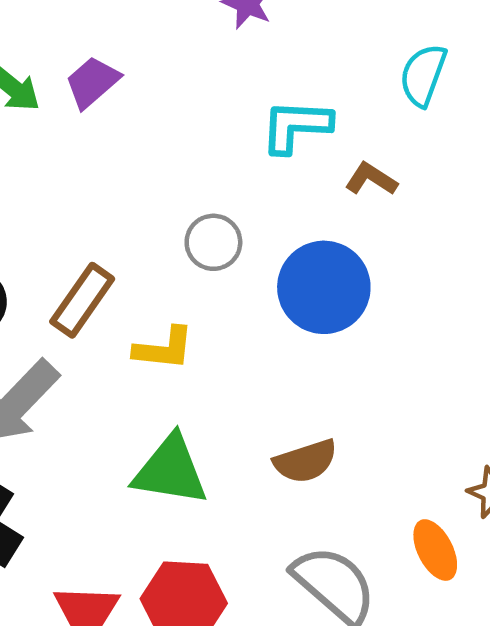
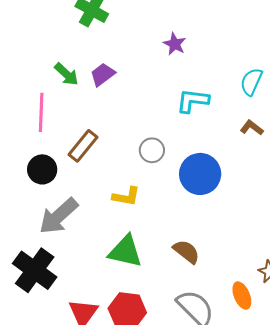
brown L-shape: (371, 179) -> (252, 128), moved
brown rectangle: (82, 300) -> (83, 146), moved
brown semicircle: (305, 461) -> (186, 252), turned -128

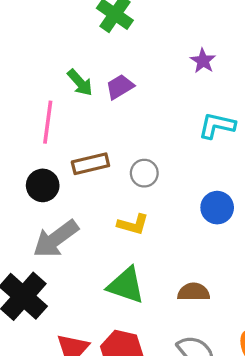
brown rectangle: (83, 146) -> (90, 164), turned 32
gray circle: (152, 150) -> (144, 173), moved
blue circle: (200, 174) -> (217, 208), size x0.7
brown semicircle: (186, 252) -> (194, 292), turned -44

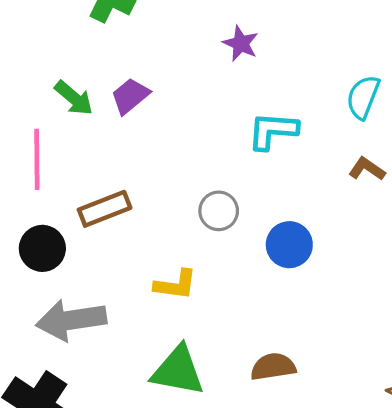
gray circle: (144, 173) -> (219, 211), moved
gray arrow: (56, 239) -> (71, 320), turned 36

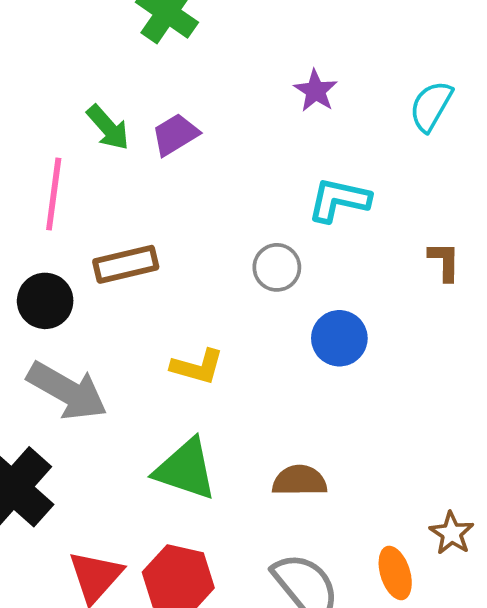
cyan semicircle: (363, 97) -> (431, 106), moved
brown L-shape: (367, 169) -> (444, 261), turned 48
gray circle: (219, 211) -> (277, 267), moved
gray arrow: (71, 320) -> (67, 391), turned -150

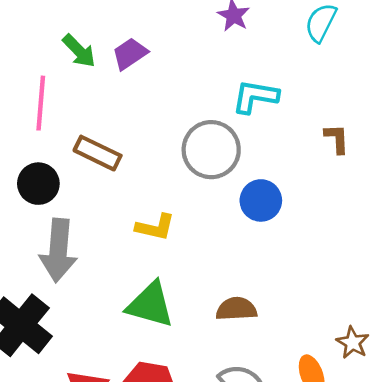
brown rectangle: (126, 264) -> (98, 153), turned 42
gray circle: (277, 267) -> (211, 150), size x1.6
gray arrow: (67, 391) -> (58, 250), turned 68

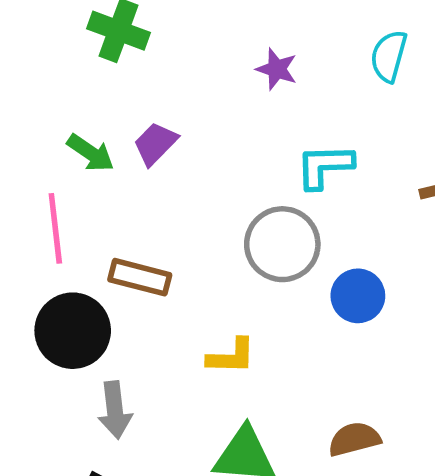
black circle: (38, 184) -> (73, 331), size x1.4
gray arrow: (58, 250) -> (115, 410), size x0.7

